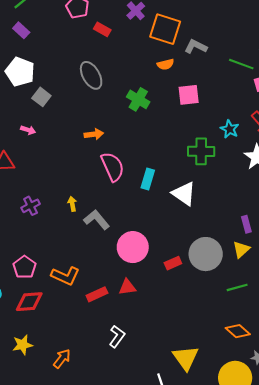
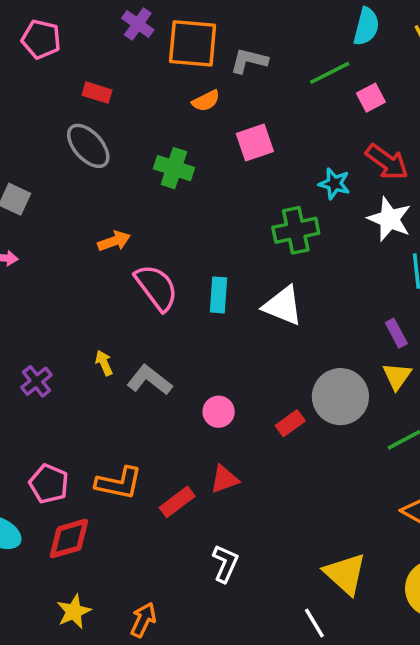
red rectangle: (102, 29) -> (97, 93), moved
green line: (241, 64) -> (330, 73), turned -35
pink circle: (133, 247) -> (219, 412), size x0.6

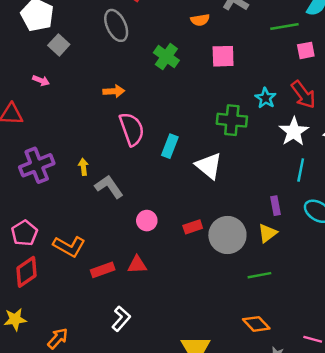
purple cross: (36, 381) -> (37, 165), size x1.6
red rectangle: (290, 423) -> (193, 227), moved
red diamond: (69, 538) -> (26, 272), turned -36

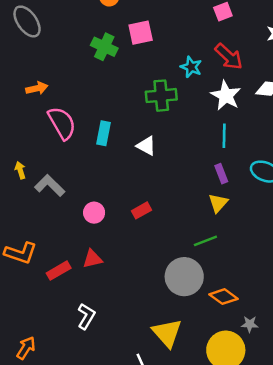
green cross: (166, 57) -> (104, 47), moved
white triangle: (209, 166) -> (146, 146), size x0.7
cyan line: (301, 170) -> (224, 136), moved
gray circle: (227, 235) -> (184, 277), moved
green line: (259, 275) -> (205, 241), moved

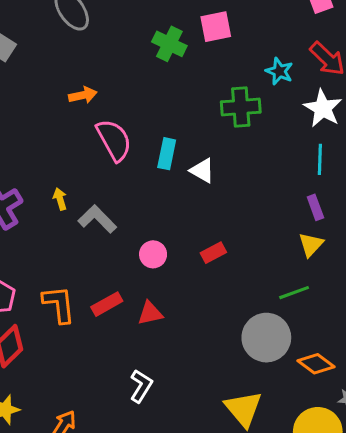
white triangle: (146, 146) -> (202, 171), moved
orange L-shape: (21, 253) -> (59, 304), turned -116
red rectangle: (59, 271) -> (107, 304), moved

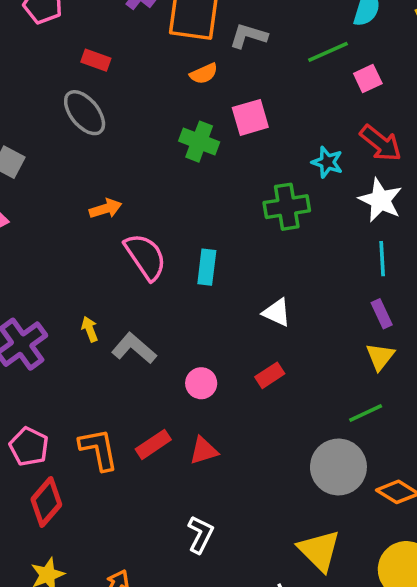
white triangle: (202, 171) -> (277, 312), moved

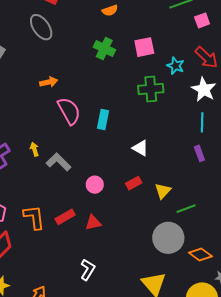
pink square: (250, 117) -> (144, 47), moved
yellow triangle: (380, 357) -> (163, 191), moved

